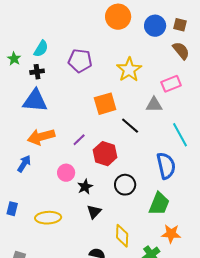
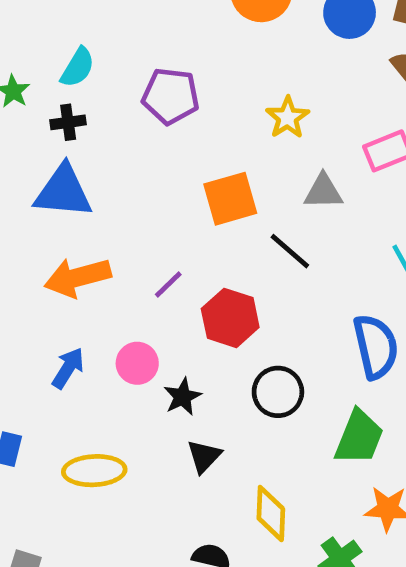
yellow star: (129, 70) -> (287, 118), size x0.7
gray triangle: (154, 105) -> (323, 191), moved
blue arrow: (24, 164) -> (68, 368), moved

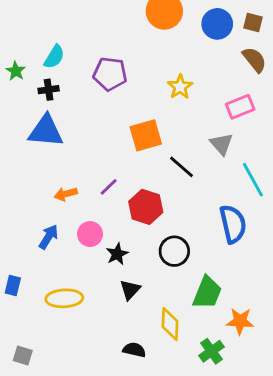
gray triangle: (323, 191) -> (222, 144), moved, turned 50
orange arrow: (78, 277) -> (66, 194), moved, size x0.6
green trapezoid: (359, 437) -> (207, 293), moved

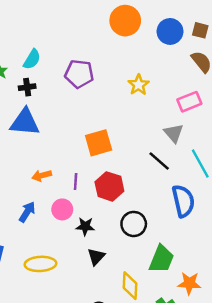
orange square: (146, 135) -> (99, 143), moved
black line: (181, 167) -> (159, 161), moved
purple line: (109, 187) -> (76, 182), moved, turned -42
black star: (117, 254) -> (85, 226), turned 30

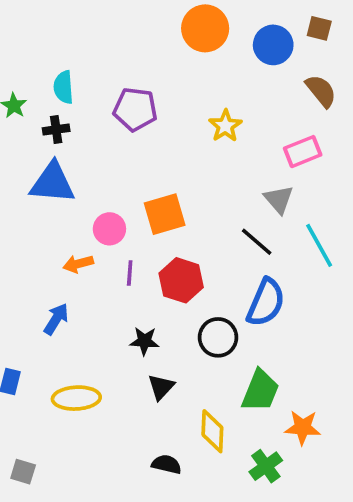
brown square: (200, 30) -> (319, 28), moved
cyan semicircle: (32, 59) -> (63, 87), turned 145
blue semicircle: (183, 201) -> (266, 302), moved, turned 36
pink circle: (62, 209) -> (109, 229), moved

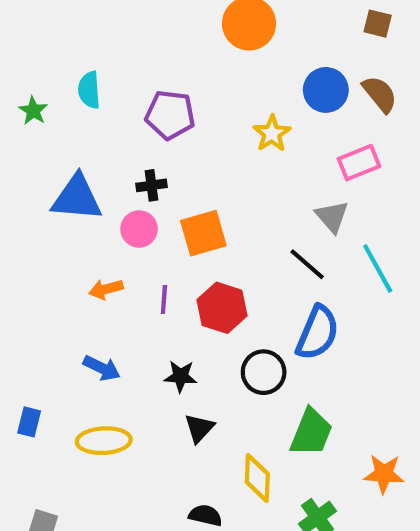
blue circle: (273, 45) -> (326, 90), moved
black cross: (56, 130) -> (151, 185), moved
pink circle: (109, 229) -> (139, 229), moved
blue arrow: (56, 319) -> (102, 368), moved, turned 84
orange star: (303, 427) -> (384, 474), moved

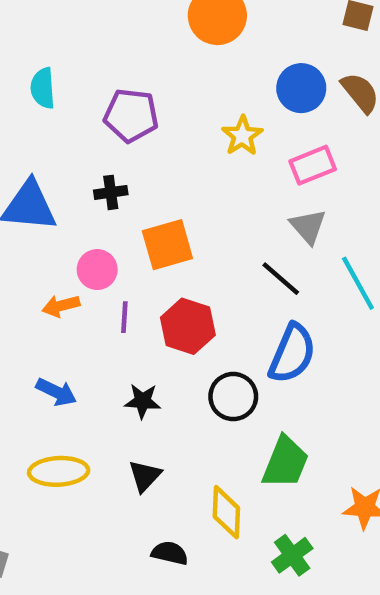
pink rectangle: (359, 163) -> (313, 165), moved
pink circle: (139, 229) -> (97, 270), moved
black triangle: (199, 428) -> (145, 476), moved

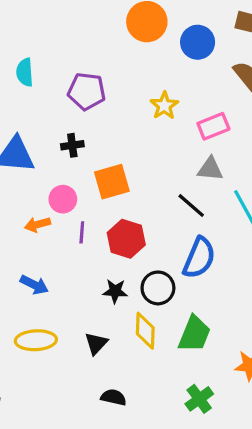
blue circle: (301, 88) -> (198, 42), moved
gray triangle: (308, 226) -> (210, 169), turned -44
black star: (143, 401) -> (115, 291), moved
yellow diamond: (226, 512) -> (145, 331), moved

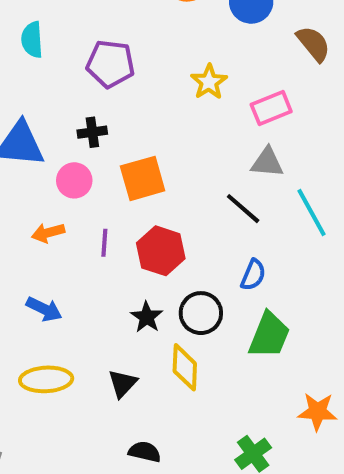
pink circle: (63, 199) -> (74, 180), moved
blue semicircle: (199, 258) -> (253, 275), size x0.6
black star: (115, 291) -> (147, 317), turned 30
green trapezoid: (194, 334) -> (269, 335), moved

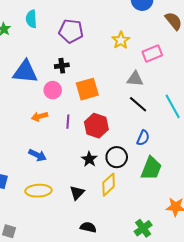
gray triangle: (267, 162) -> (135, 79), moved
yellow diamond: (185, 367) -> (109, 185), turned 45

